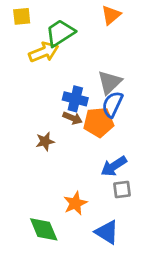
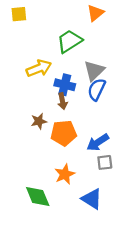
green trapezoid: (60, 33) -> (69, 41), moved
yellow arrow: (44, 52) -> (39, 68), moved
brown arrow: (73, 118) -> (62, 101), turned 56
orange pentagon: (99, 122) -> (64, 133), moved

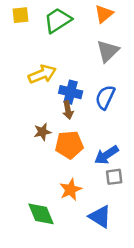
green trapezoid: (69, 41) -> (58, 20), moved
gray triangle: (94, 71) -> (108, 51), moved

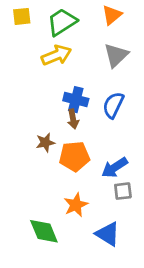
yellow arrow: (42, 74) -> (56, 55), moved

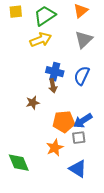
orange pentagon: (74, 156) -> (64, 122), moved
gray square: (123, 191) -> (79, 138), moved
green diamond: (44, 231) -> (19, 163), moved

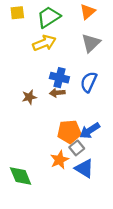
brown arrow: (53, 86) -> (57, 93), turned 96
brown star: (33, 103) -> (29, 97), moved
gray square: (79, 138) -> (77, 148), moved, turned -32
blue triangle: (78, 169) -> (84, 168), moved

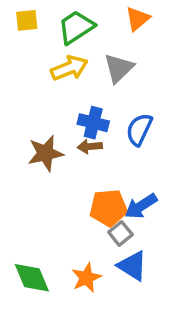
gray triangle: (91, 43) -> (119, 68), moved
brown star: (29, 97) -> (45, 153), size x1.5
orange star: (59, 160) -> (86, 278), moved

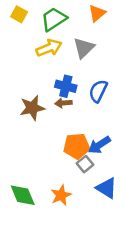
yellow square: (27, 20) -> (19, 14), turned 35
blue triangle: (132, 266) -> (107, 188), moved

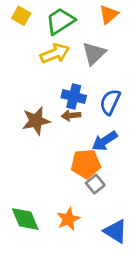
blue arrow: (99, 145) -> (105, 141), moved
blue triangle: (107, 188) -> (115, 231), moved

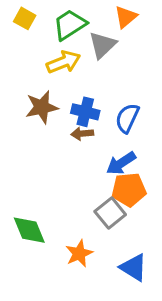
gray triangle: (94, 53) -> (102, 45), moved
brown star: (36, 121) -> (42, 107), moved
orange pentagon: (86, 164) -> (129, 190), moved
gray square: (95, 184) -> (110, 213), size x1.4
green diamond: (25, 219) -> (29, 230), moved

